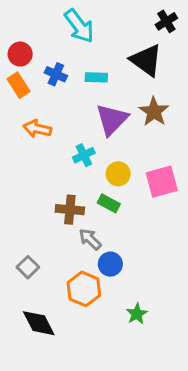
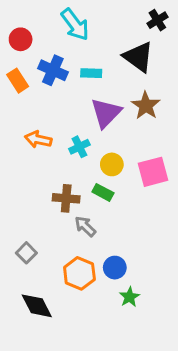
red circle: (20, 54) -> (21, 39), moved
blue cross: (56, 74) -> (53, 70), size x1.4
orange arrow: (37, 129) -> (38, 139), moved
blue circle: (110, 264) -> (115, 268), moved

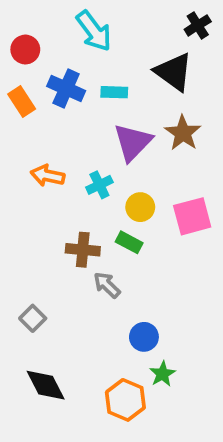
orange hexagon: (79, 273) -> (125, 400), moved

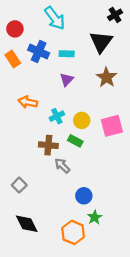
black triangle: (174, 72) -> (101, 42), turned 30
purple triangle: (133, 142) -> (67, 80), moved, size x0.6
cyan cross: (99, 185) -> (57, 116), moved

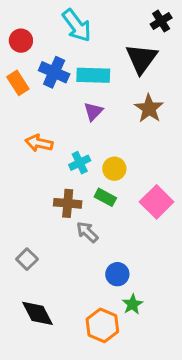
cyan rectangle: (67, 54) -> (93, 75), size x1.5
pink square: (112, 126) -> (157, 202), moved, turned -30

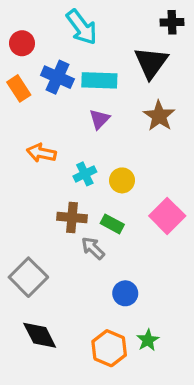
black cross: (161, 21) -> (172, 22), turned 30
green rectangle: (105, 197) -> (112, 224), moved
gray square: (27, 259) -> (28, 277), size x1.6
green star: (132, 304) -> (148, 340), moved

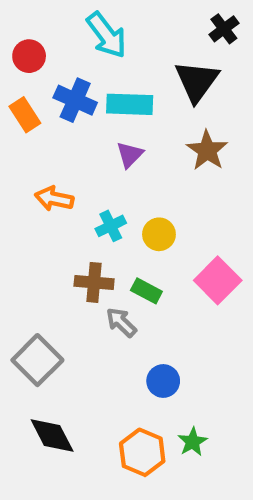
black cross: (172, 22) -> (224, 29), turned -35

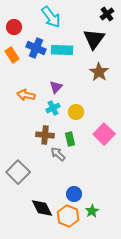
purple triangle: (130, 155) -> (56, 87), moved
green rectangle: (146, 291) -> (70, 139), turned 48
blue circle: (163, 381) -> (74, 194), moved
black diamond: (52, 436) -> (42, 208), moved

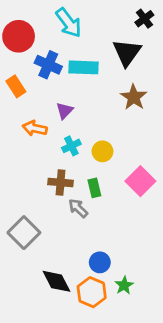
red circle: (14, 27) -> (19, 36), size x1.5
orange rectangle: (12, 55) -> (16, 86), moved
purple triangle: (56, 87) -> (65, 111), moved

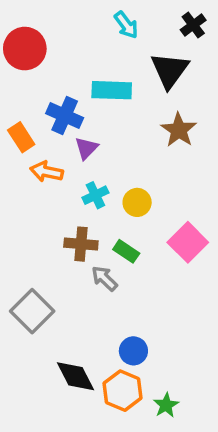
cyan arrow: (69, 23) -> (126, 25), moved, size x0.7
blue cross: (48, 65) -> (65, 116), moved
orange rectangle: (16, 86) -> (21, 137), moved
green rectangle: (94, 188) -> (126, 251), turned -42
green star: (124, 285) -> (166, 405), moved

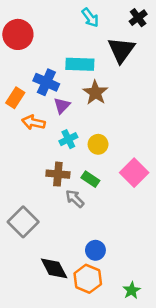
brown star: (179, 130) -> (95, 93), moved
orange rectangle: (21, 137) -> (15, 98), turned 66
green star: (166, 405) -> (132, 290), moved

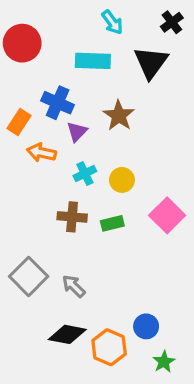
cyan rectangle: (80, 64) -> (93, 61), moved
green rectangle: (90, 179) -> (112, 223), turned -48
gray arrow: (75, 199) -> (74, 286), moved
blue circle: (95, 250) -> (146, 326), moved
black diamond: (54, 268) -> (67, 334), turned -52

